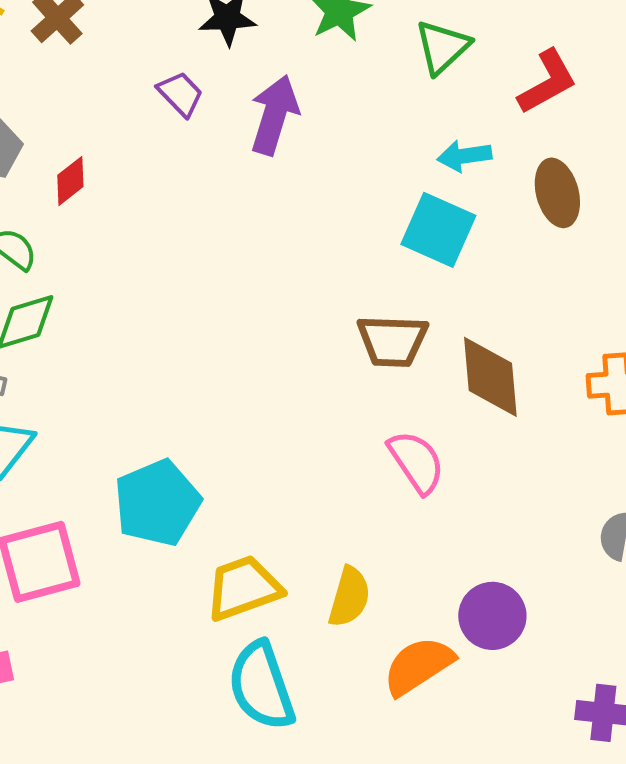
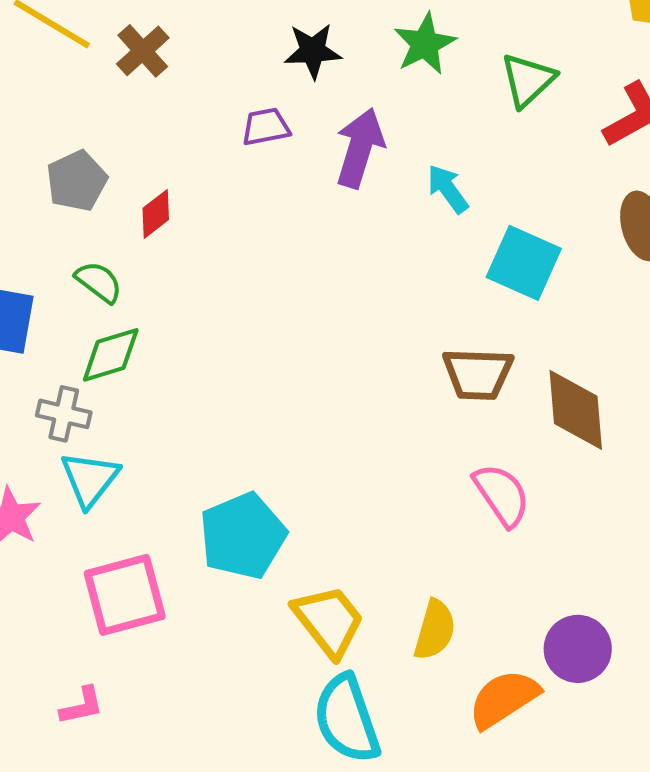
purple trapezoid: (180, 94) -> (266, 127), turned -57
cyan arrow: (464, 156) -> (448, 189), moved, turned 62
yellow trapezoid: (243, 588) -> (329, 621), turned 72

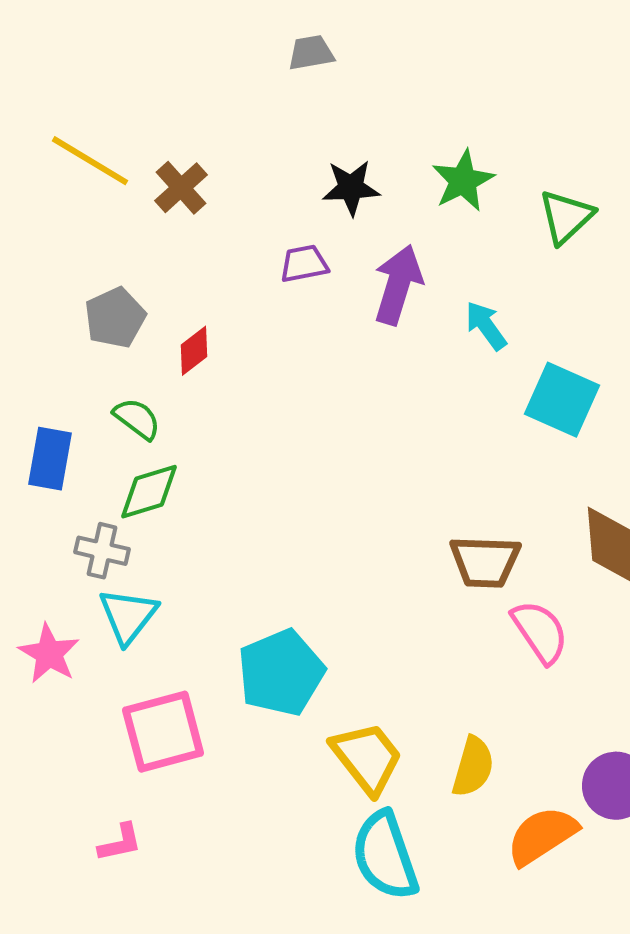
brown trapezoid: (478, 374) -> (485, 562), moved

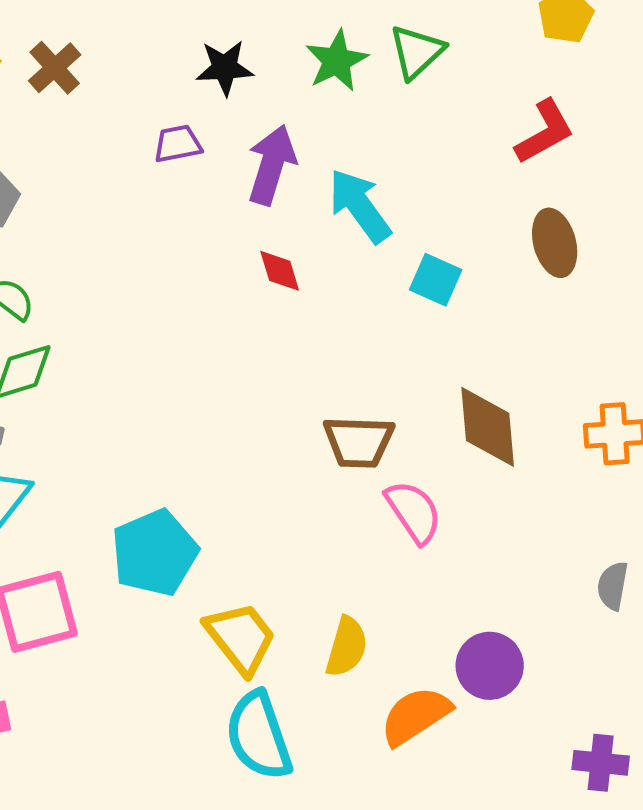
green triangle: (566, 217) -> (417, 52), moved
cyan arrow: (486, 326) -> (360, 206), size x1.5
red diamond: (194, 351) -> (280, 271), moved, turned -69
cyan square: (562, 400) -> (436, 280), size x0.7

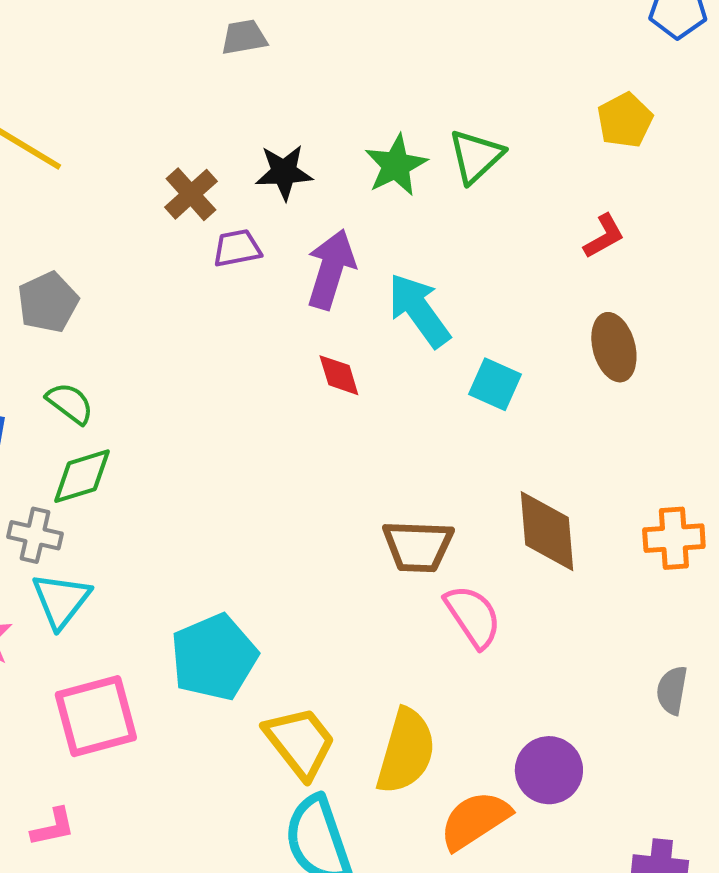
brown cross: (55, 68) -> (191, 194), moved
red L-shape: (545, 132) -> (604, 236), size x0.7
yellow semicircle: (347, 647) -> (406, 751), size x1.4

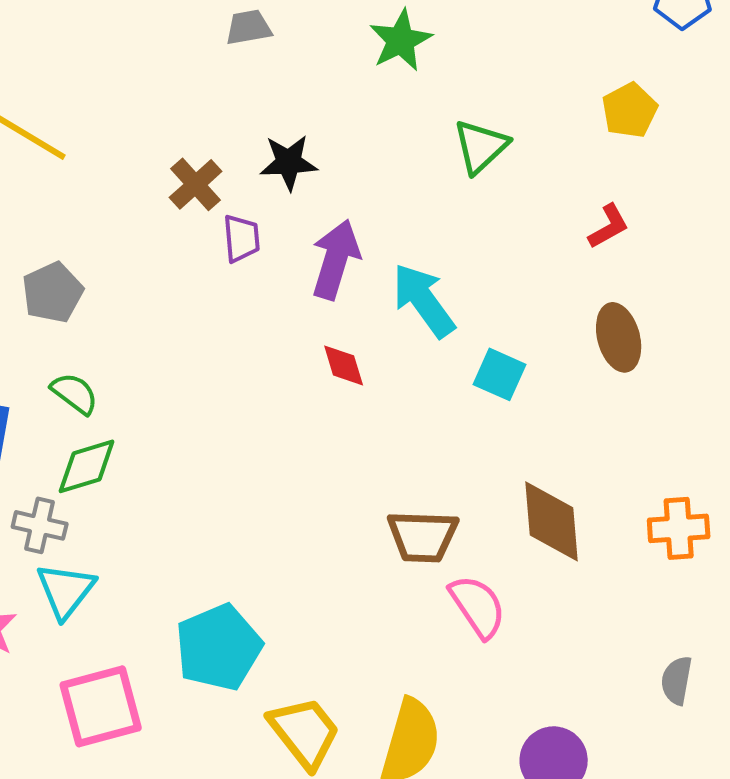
green star: (396, 165) -> (401, 40), moved
purple trapezoid: (237, 248) -> (242, 238), turned 96

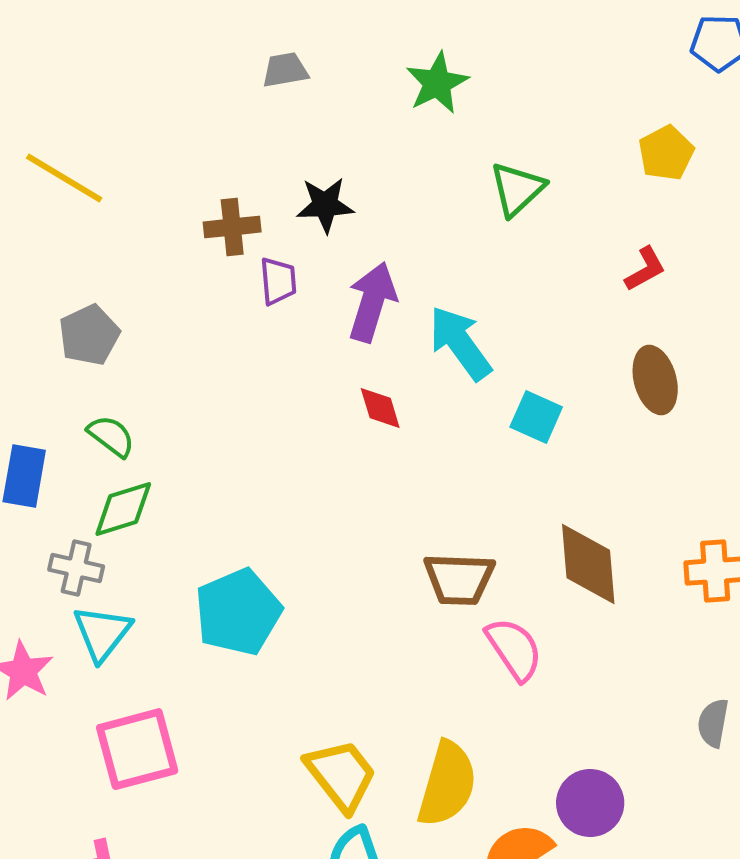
brown cross: (196, 184) -> (232, 227), turned 36
cyan pentagon: (219, 647) -> (238, 612), moved

